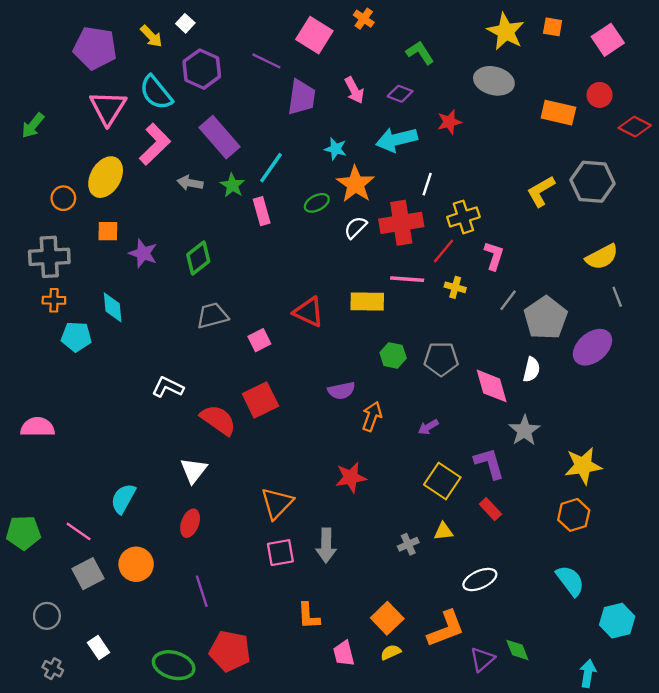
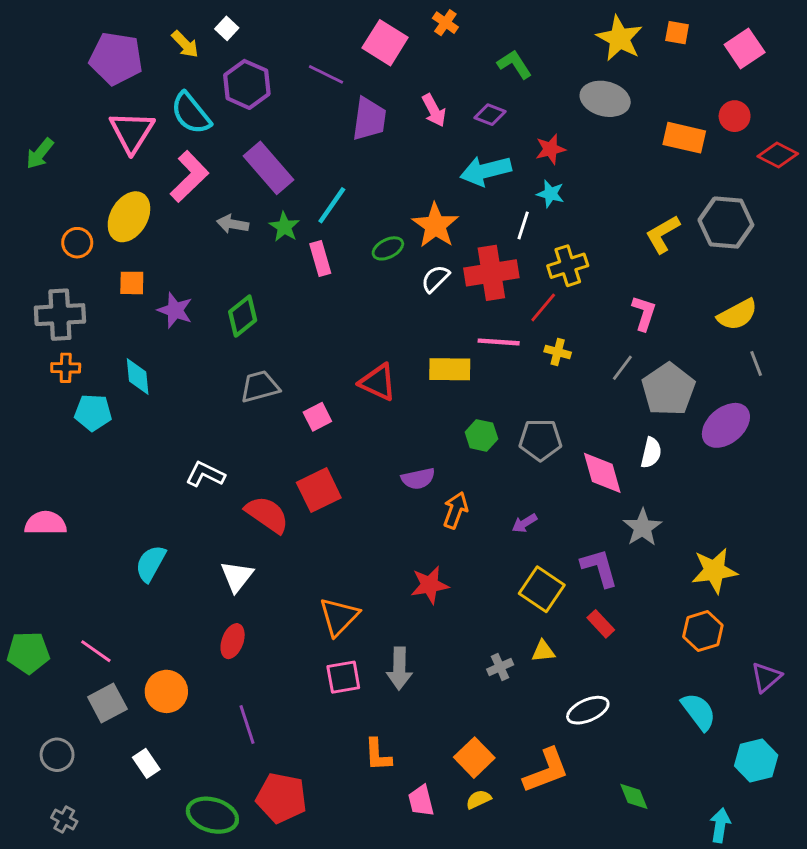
cyan star: (336, 149) -> (550, 194), moved
pink L-shape: (494, 256) -> (644, 313), moved
cyan semicircle: (123, 499) -> (151, 563), moved
white rectangle: (99, 648) -> (146, 763), moved
purple triangle: (482, 659) -> (766, 677), moved

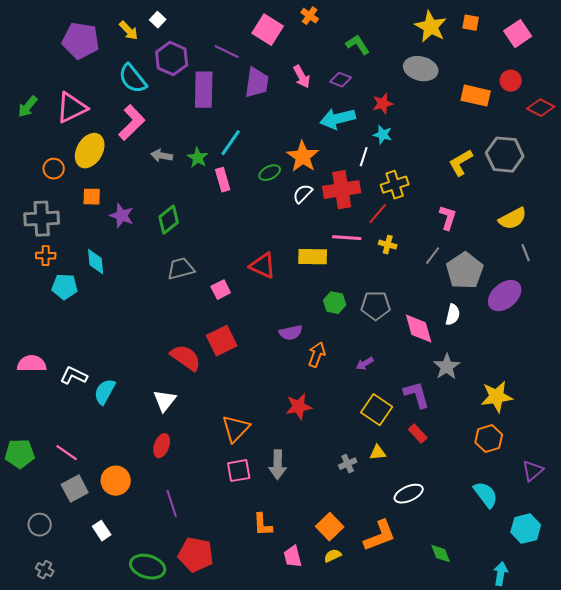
pink triangle: (132, 132) -> (72, 108), moved, turned 32
purple rectangle: (269, 168) -> (204, 90), moved, turned 42
white L-shape: (205, 474) -> (74, 376), moved

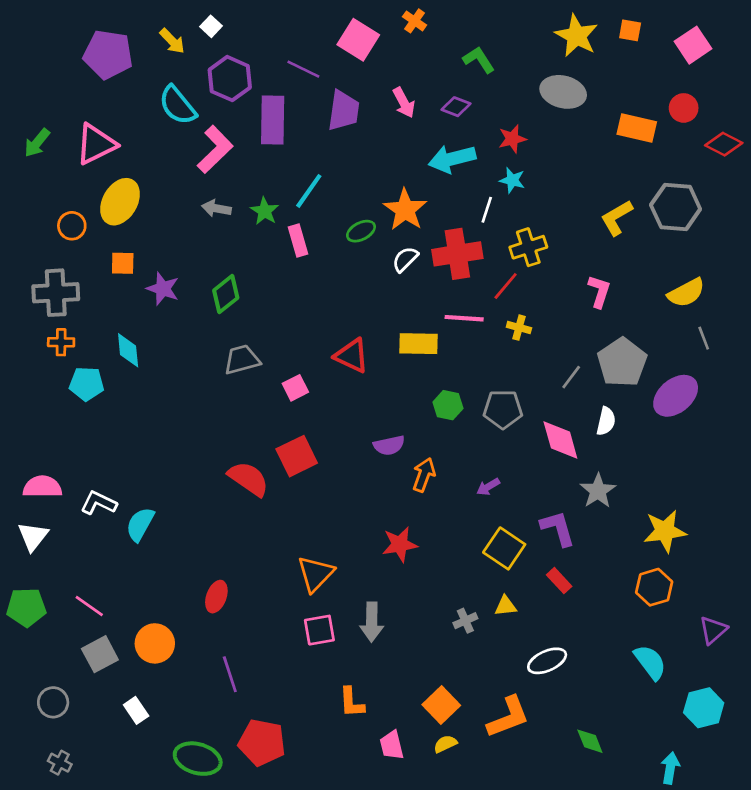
pink L-shape: (132, 123) -> (215, 149), moved
gray line: (433, 256) -> (571, 377), moved
white triangle: (165, 401) -> (33, 536), moved

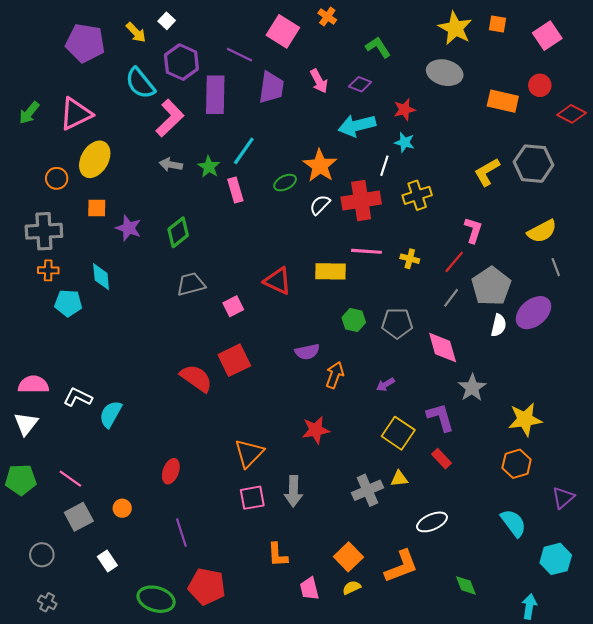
red line: (506, 286) -> (454, 262), moved
white semicircle: (606, 421) -> (499, 325), moved
gray cross: (465, 621) -> (367, 490), size x1.6
orange circle: (155, 643) -> (122, 508), size x0.6

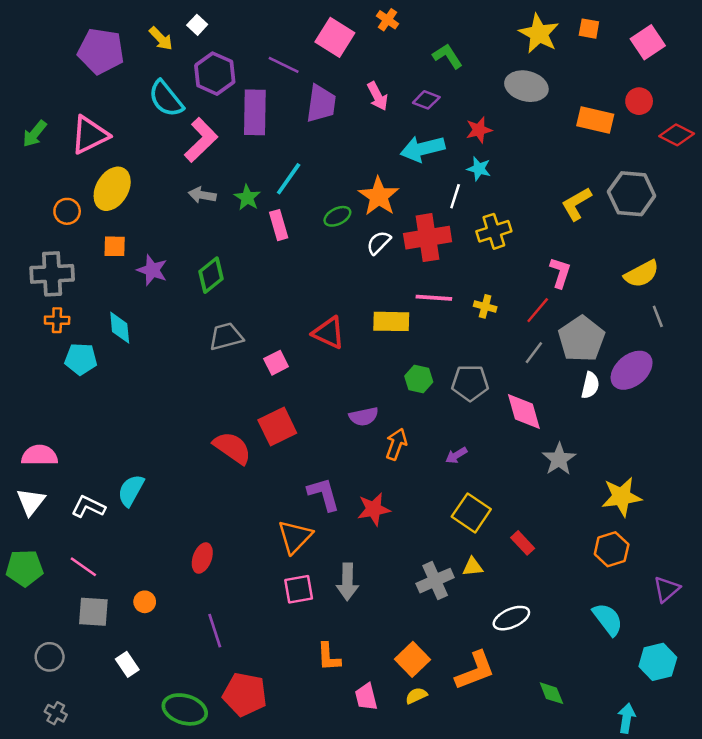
white L-shape: (78, 397) -> (88, 507), moved
purple L-shape: (440, 417) -> (324, 494), moved
gray square: (79, 517) -> (93, 612), turned 32

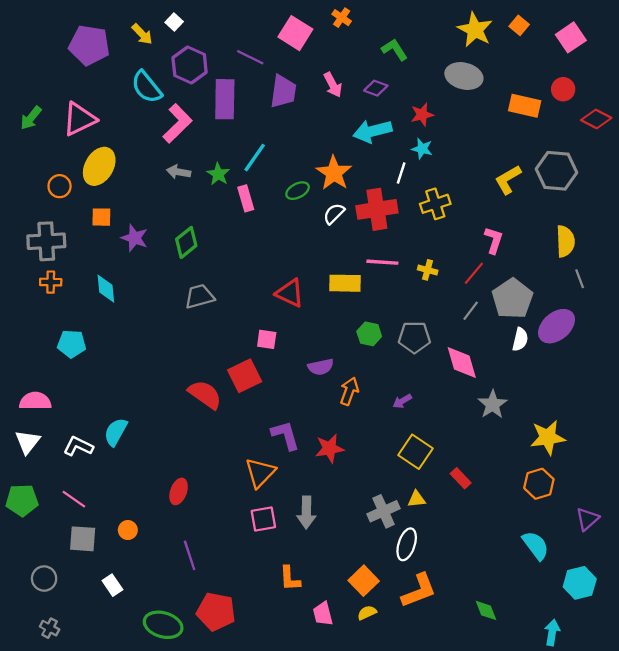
orange square: (589, 29) -> (519, 25), turned 30
yellow semicircle: (642, 274) -> (565, 241), turned -64
cyan pentagon: (81, 359) -> (72, 344), moved
pink square: (276, 363) -> (267, 339), moved, turned 35
white ellipse: (511, 618) -> (407, 544), moved, turned -48

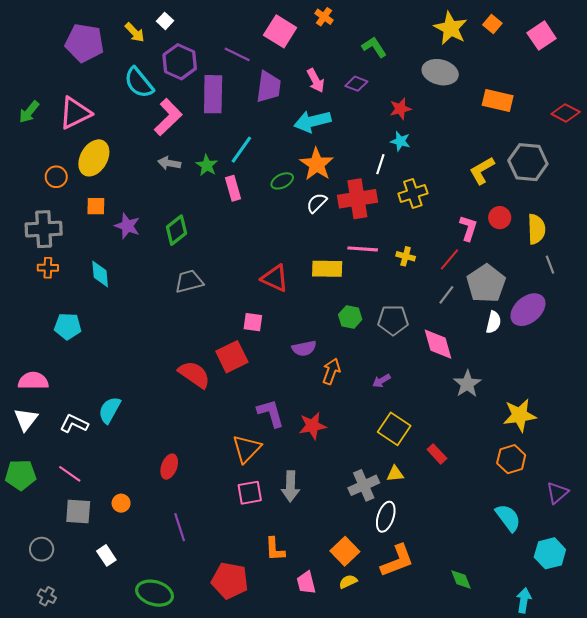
red circle: (563, 89) -> (500, 218), moved
cyan arrow: (372, 131) -> (312, 121), moved
red pentagon: (216, 612) -> (230, 581), moved

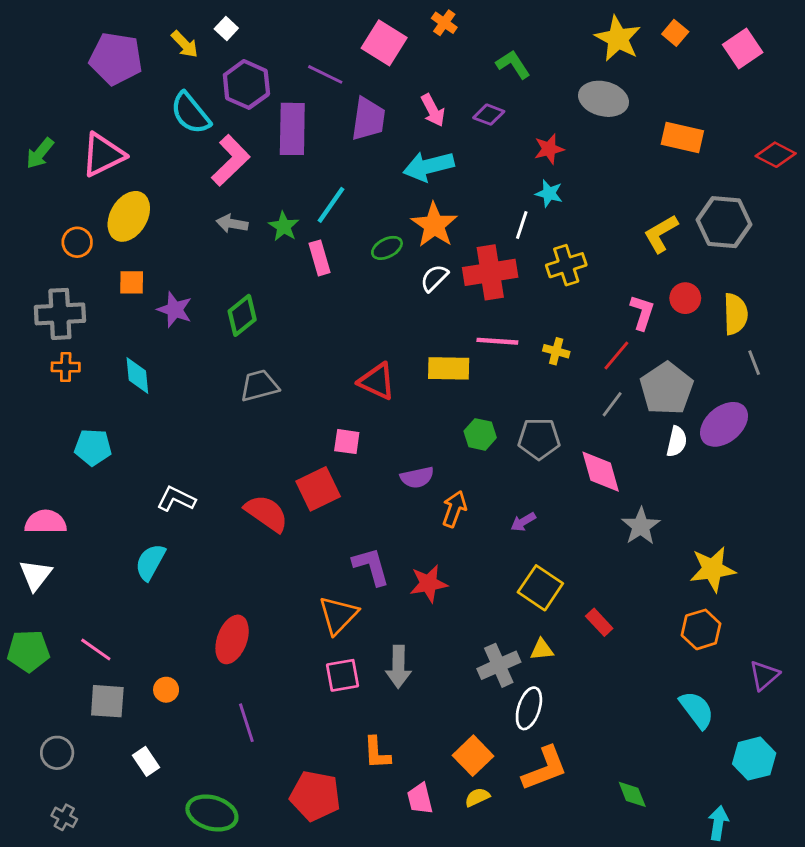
white L-shape: (74, 424) -> (176, 499), moved
red ellipse: (169, 467) -> (232, 639), size x1.4

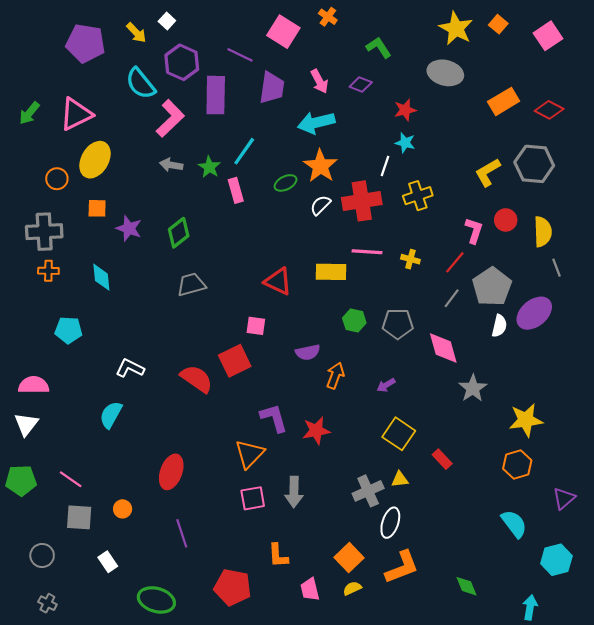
orange rectangle: (682, 138) -> (504, 101), turned -44
red diamond: (776, 155) -> (549, 110), moved

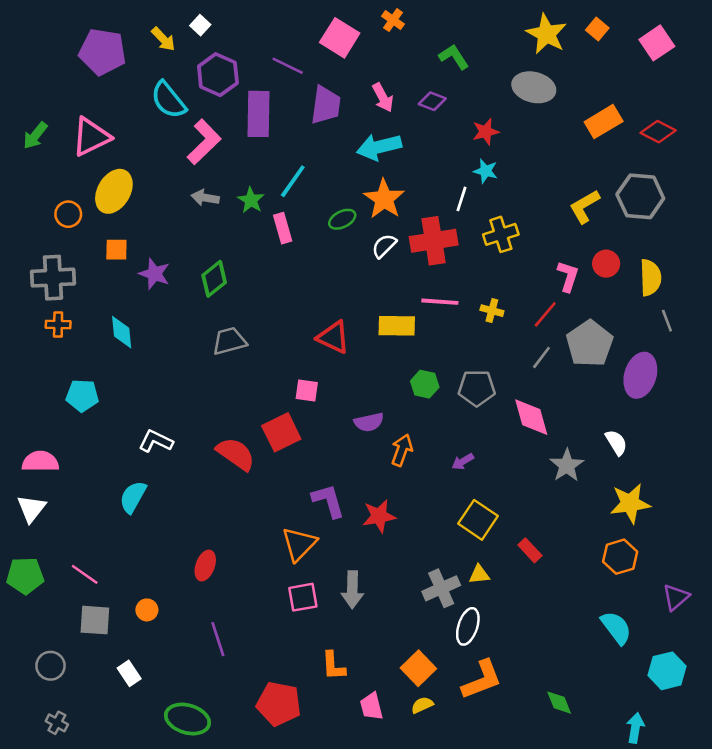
purple ellipse: (534, 313) -> (640, 375), turned -33
white semicircle: (499, 326) -> (616, 442), moved, turned -45
red ellipse: (171, 472) -> (205, 566), size x0.7

